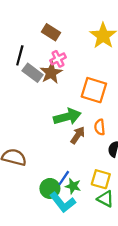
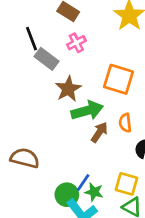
black line: (20, 55) -> (32, 39), turned -36
brown star: (51, 73) -> (68, 89), moved

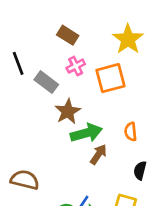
black line: (32, 39) -> (18, 63), moved
orange square: (118, 79) -> (111, 78), moved, turned -32
orange semicircle: (125, 123) -> (131, 132), moved

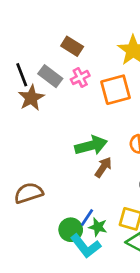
gray rectangle: (46, 82) -> (50, 76), moved
brown star: (68, 112) -> (31, 98), moved
brown semicircle: (25, 180) -> (29, 193), turned -32

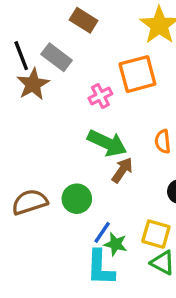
pink cross: (80, 77) -> (100, 96), moved
green arrow: (91, 145) -> (107, 143), turned 40
green circle: (71, 230) -> (77, 199), moved
cyan L-shape: (86, 246) -> (100, 268), turned 40

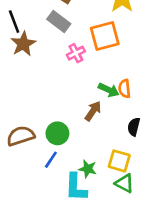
gray rectangle: (57, 57) -> (59, 22), moved
green arrow: (107, 143) -> (109, 90), moved, size x0.7
blue line: (102, 232) -> (51, 160), moved

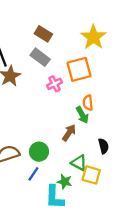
orange semicircle: (125, 89) -> (88, 103), moved
green arrow: (109, 90) -> (82, 115), turned 36
black semicircle: (134, 127) -> (103, 146), turned 152
green triangle: (125, 183) -> (79, 163), moved

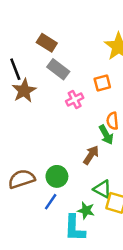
brown rectangle: (43, 34) -> (47, 43), moved
orange square: (79, 69) -> (102, 83), size x0.6

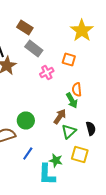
orange square: (102, 83) -> (69, 60), turned 32
green circle: (57, 176) -> (26, 120), moved
green triangle: (102, 189) -> (69, 132), moved, turned 49

